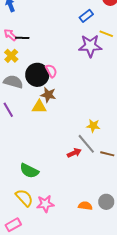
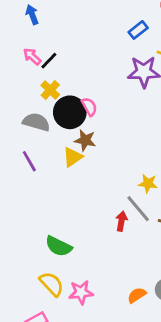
black line: (22, 38) -> (49, 61), turned -48
yellow cross: (11, 56) -> (50, 90), moved
yellow triangle: (39, 107) -> (73, 157), turned -35
red arrow: (74, 153) -> (121, 221), turned -56
orange semicircle: (85, 206) -> (137, 295), turned -40

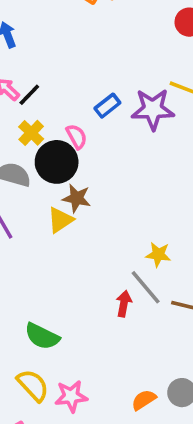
blue rectangle: (138, 30) -> (107, 106), moved
pink semicircle: (89, 107) -> (77, 137), moved

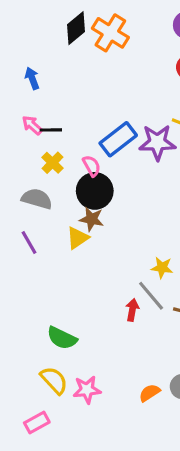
black line: (29, 95) -> (51, 130), turned 45
blue rectangle: (107, 106) -> (118, 139), size x1.6
black circle: (57, 162) -> (95, 191), moved

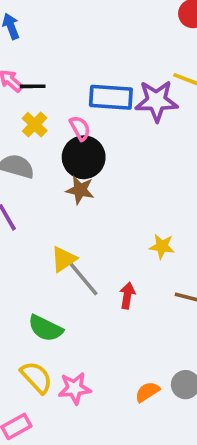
blue rectangle: (118, 139) -> (111, 97), turned 42
yellow triangle: (78, 238) -> (64, 259), moved
gray line: (151, 296) -> (84, 279), moved

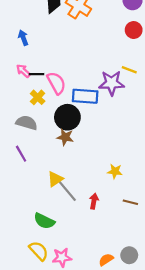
blue rectangle: (111, 97) -> (85, 96), moved
pink semicircle: (80, 128) -> (56, 83), moved, size x1.5

